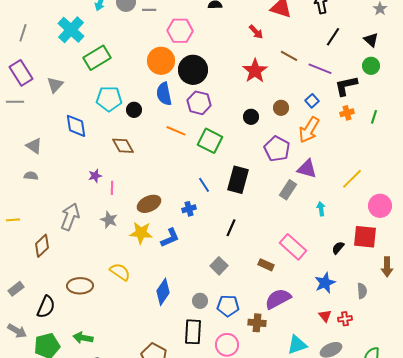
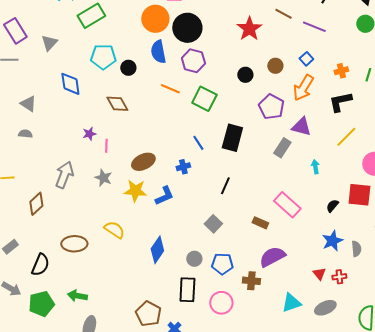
black L-shape: (346, 86) -> (340, 102), moved
blue star: (325, 283) -> (332, 241), moved

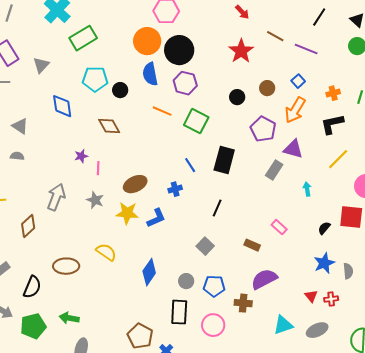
pink rectangle: (287, 205) -> (279, 227), size x0.6

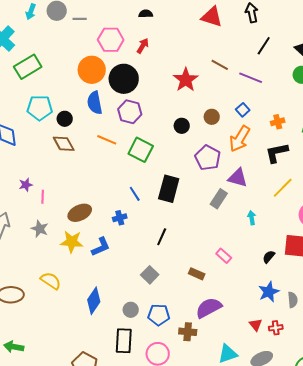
red arrow: (242, 12) -> (143, 46), moved, turned -105
brown diamond: (109, 126) -> (64, 144), moved

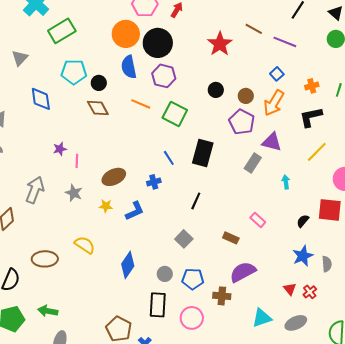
brown circle: (212, 117) -> (246, 96), moved
yellow star: (72, 242) -> (106, 206), size x0.6
red cross: (276, 328) -> (310, 292), turned -32

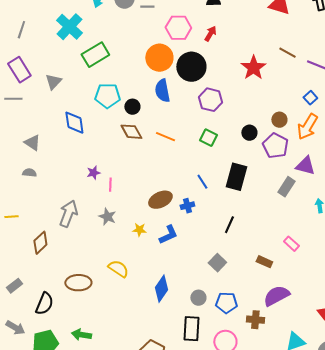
purple hexagon: (164, 76) -> (210, 100), moved
black circle: (216, 90) -> (249, 133), moved
orange line: (141, 104) -> (165, 137), moved
green square: (175, 114) -> (208, 138), size x0.7
brown ellipse: (114, 177) -> (160, 200), moved

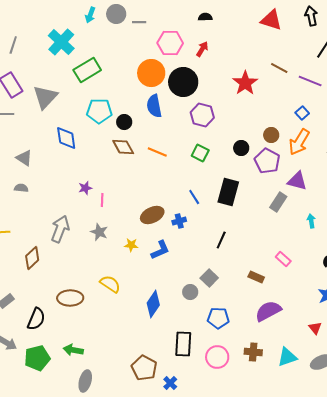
gray triangle: (53, 82) -> (45, 97), size x1.5
gray circle: (198, 298) -> (190, 292), moved
brown cross: (255, 320) -> (253, 352), moved

